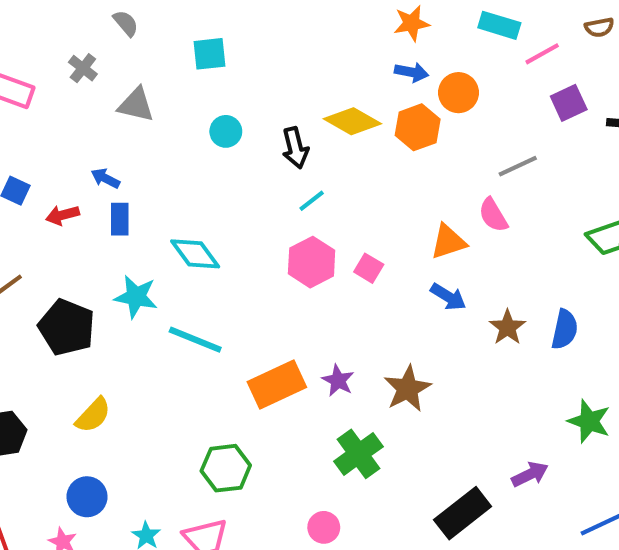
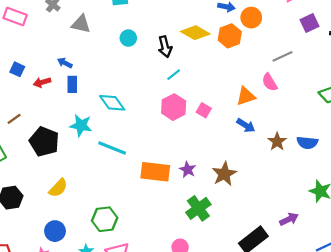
blue semicircle: (565, 329) -> (307, 143), turned 84
orange rectangle: (277, 385) -> (155, 172), turned 32
green hexagon: (226, 468) -> (105, 219), moved

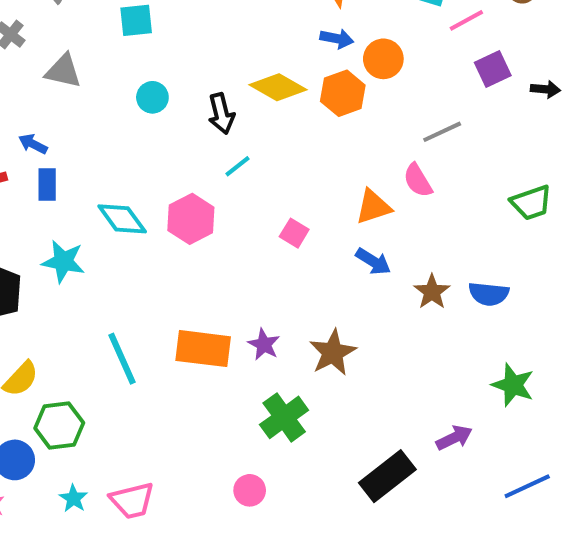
pink hexagon: (174, 107) -> (191, 219), moved
cyan line: (112, 148) -> (122, 359), moved, turned 44
green hexagon: (105, 219) -> (59, 426), moved

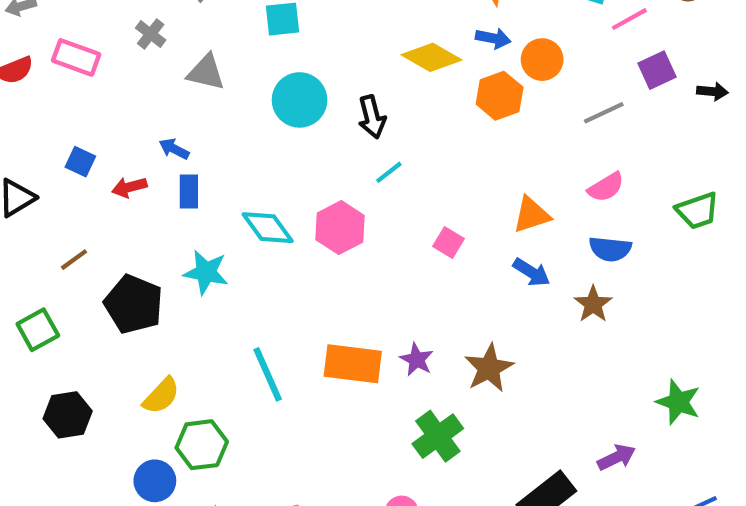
yellow diamond: (278, 87) -> (431, 57), moved
cyan circle: (152, 97) -> (300, 100), size x1.6
gray line: (442, 132) -> (604, 113), moved
pink semicircle: (418, 180) -> (606, 187), moved, turned -90
blue semicircle: (489, 294) -> (610, 249), moved

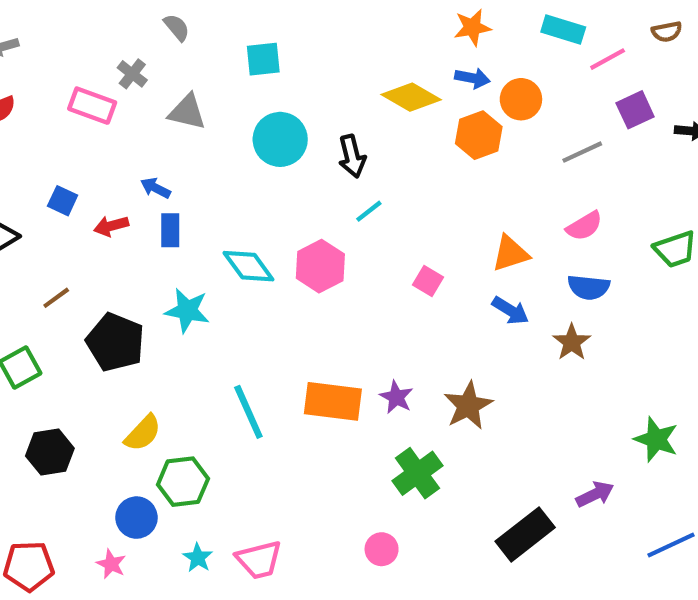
pink rectangle: (76, 57) -> (92, 106), moved

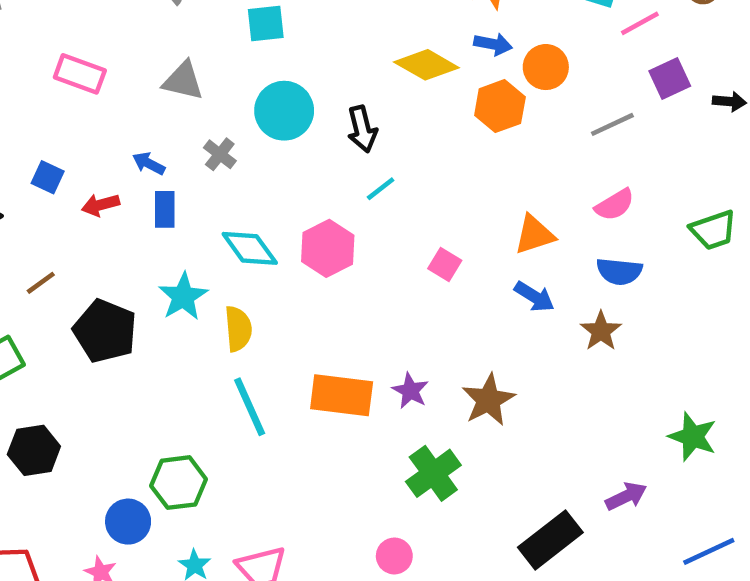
gray cross: (132, 74) -> (220, 154), moved
cyan star: (187, 310) -> (183, 297), turned 30
yellow semicircle: (143, 433) -> (238, 329), moved, turned -48

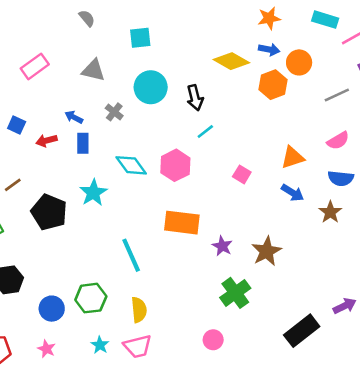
pink rectangle: (80, 74) -> (35, 66), turned -56
yellow semicircle: (238, 329) -> (139, 310), moved
orange rectangle: (342, 395) -> (182, 223), moved
blue circle: (128, 522) -> (52, 309), moved

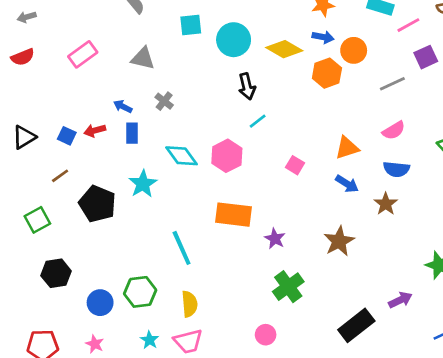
cyan circle: (151, 87) -> (234, 40), moved
blue square: (17, 125) -> (67, 136), moved
brown star: (267, 251) -> (339, 241), moved

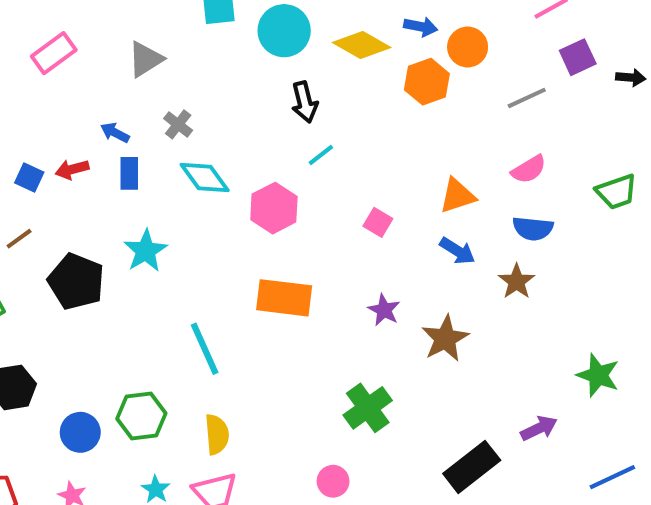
gray triangle: (143, 58) -> (145, 59), turned -45
cyan diamond: (182, 156) -> (205, 177), moved
purple star: (275, 239) -> (384, 310), moved

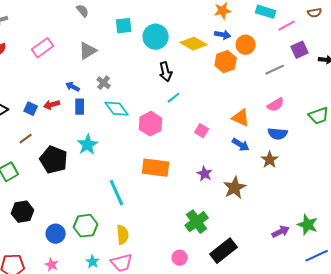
orange triangle: (457, 196) -> (241, 118), turned 42
green star: (598, 375) -> (308, 225), moved
black rectangle: (472, 467) -> (224, 251), moved

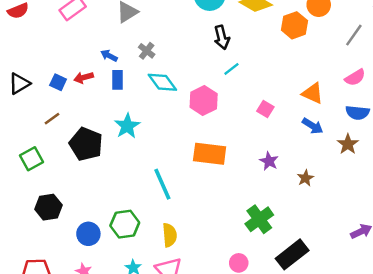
gray line: (275, 70) -> (354, 35), turned -30
brown star: (235, 188) -> (305, 178), size x0.6

